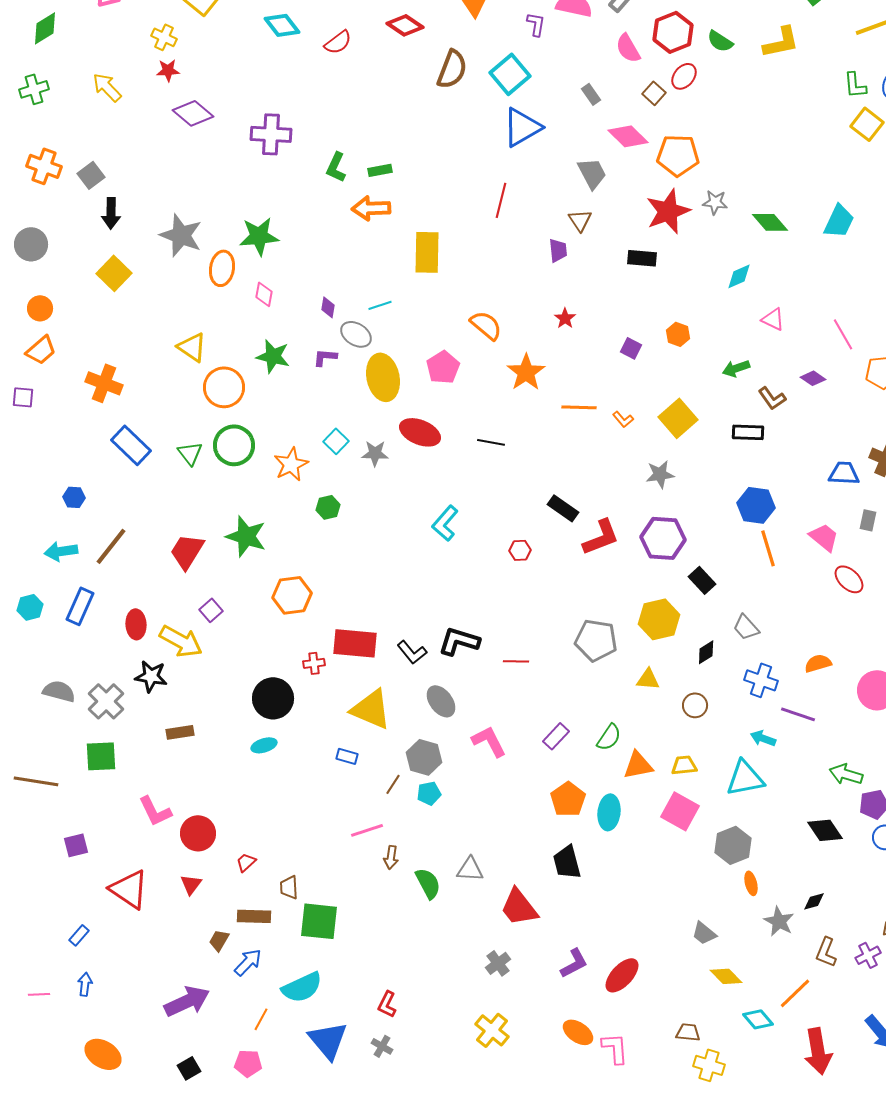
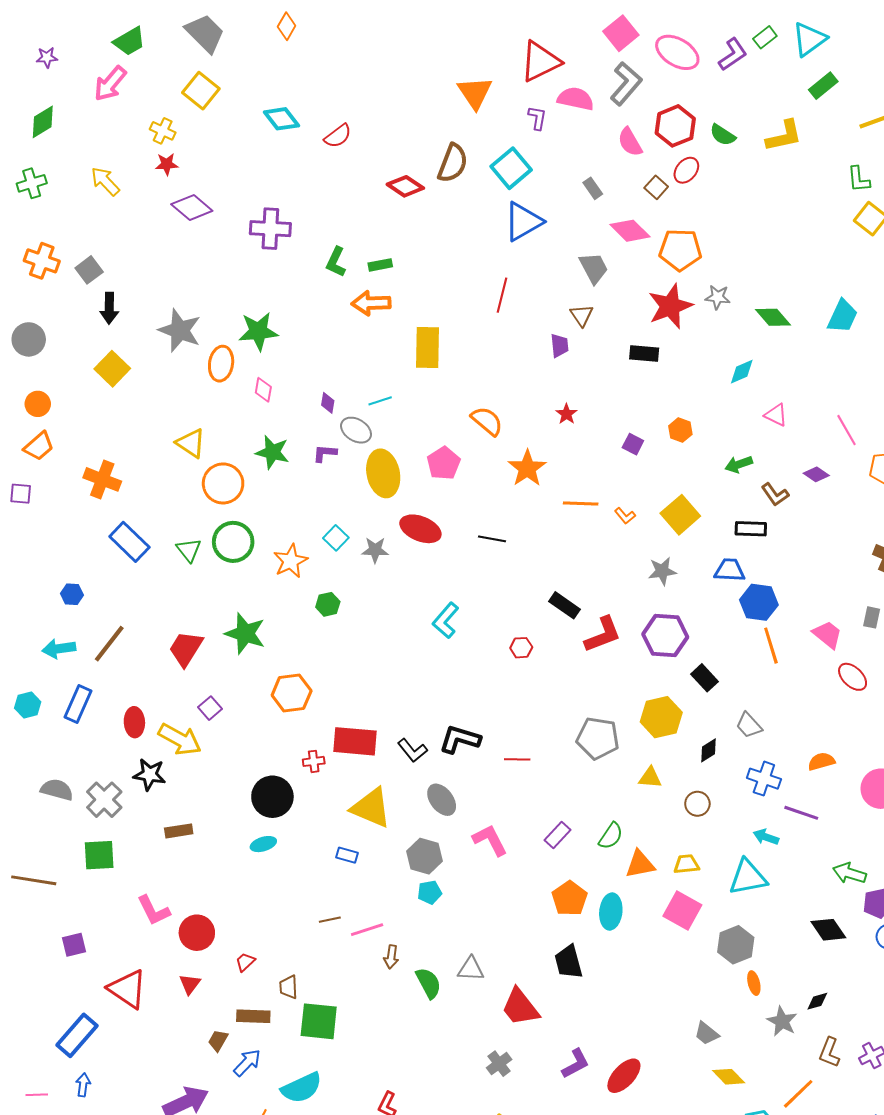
red diamond: (405, 25) -> (405, 186), moved
blue trapezoid: (844, 473) -> (730, 570), moved
brown line: (393, 784) -> (330, 920), moved, turned 45
blue rectangle: (79, 935) -> (77, 1035), size x2.0

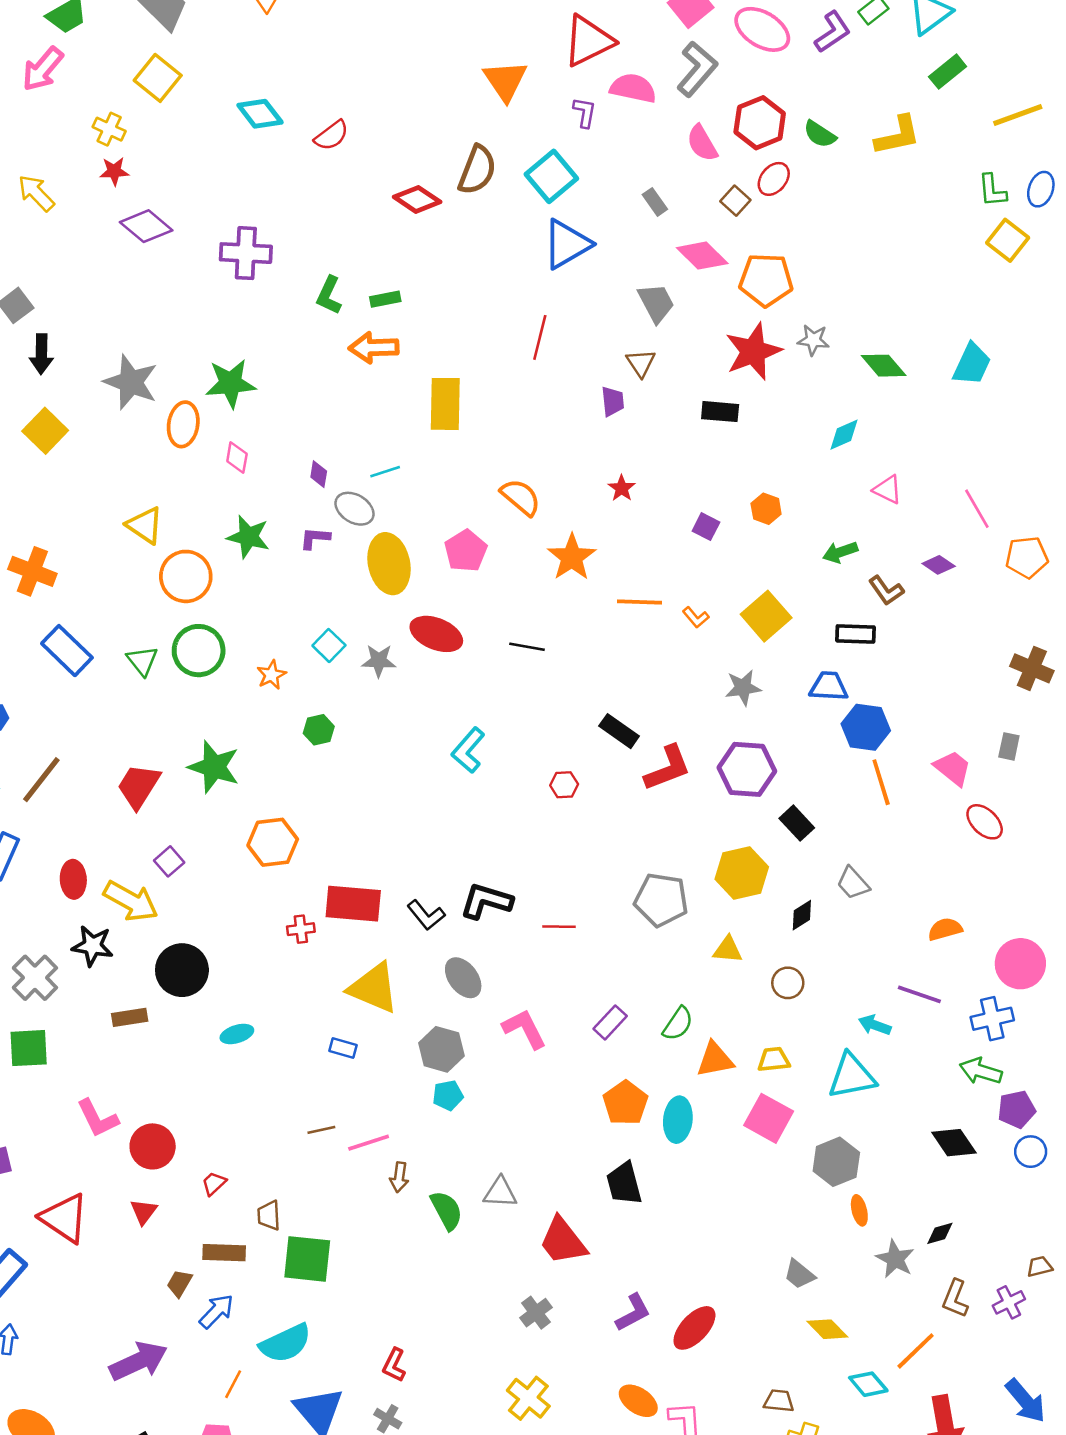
orange star: (291, 561) -> (271, 675), size x0.7
blue cross: (764, 779) -> (992, 1019), moved, turned -32
black circle: (272, 797) -> (182, 970), moved

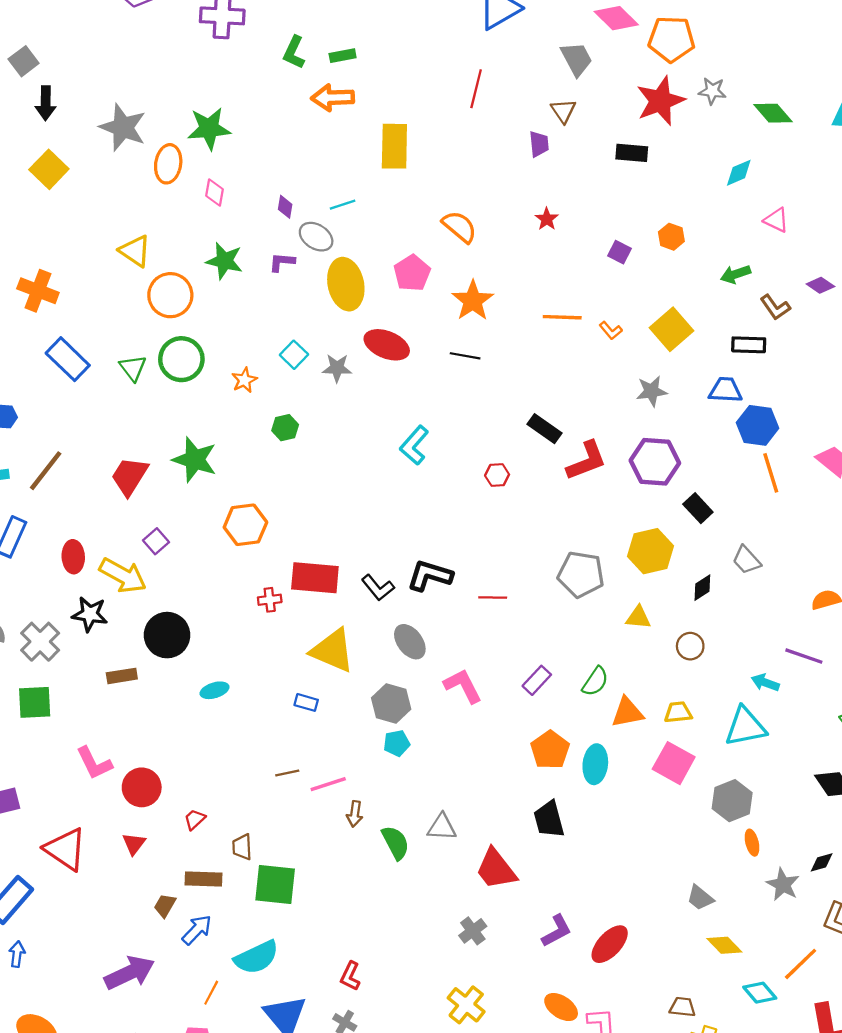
orange star: (572, 557) -> (473, 301), moved

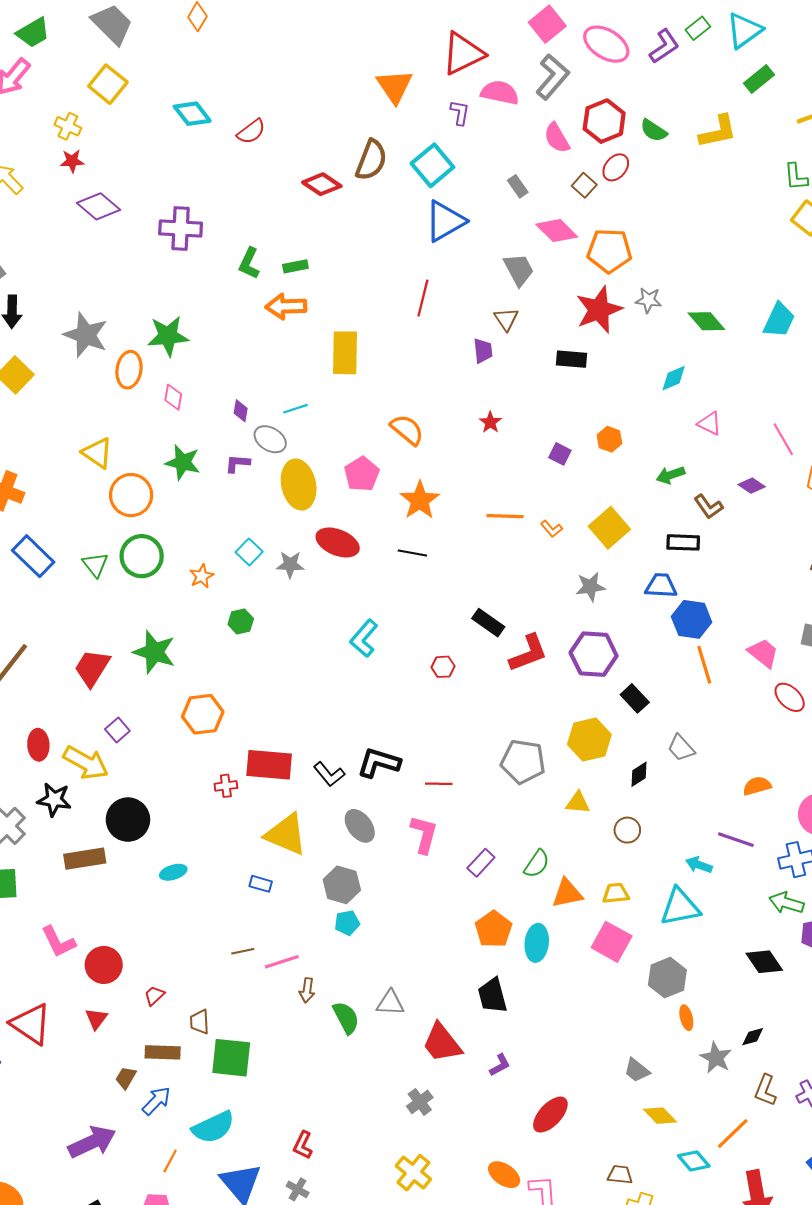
brown rectangle: (122, 676) -> (85, 859), size x1.4
pink L-shape: (463, 686) -> (424, 834), moved, turned 42
purple L-shape: (557, 931) -> (500, 1065), moved, size x0.7

